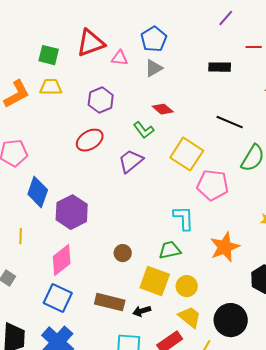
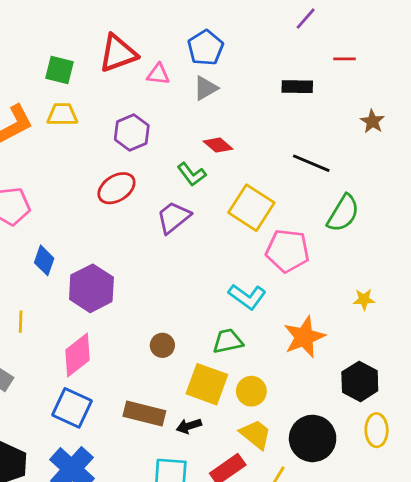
blue diamond: (38, 192) -> (44, 260), size x0.7
cyan L-shape: (184, 218) -> (247, 297), turned 128

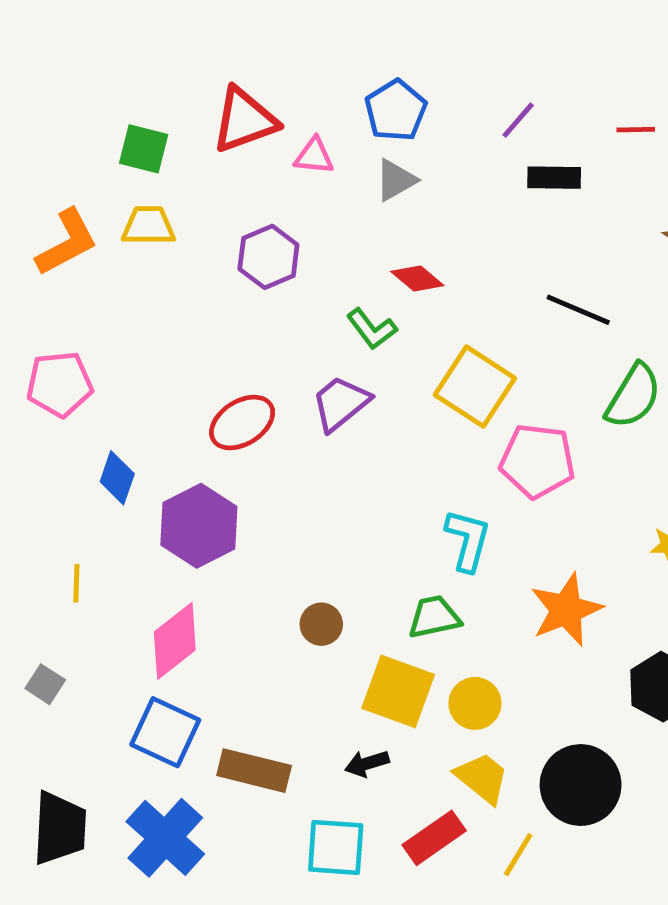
purple line: (306, 19) -> (518, 120), moved
red ellipse: (116, 188) -> (242, 423), moved
cyan L-shape: (247, 297) -> (468, 540), turned -111
brown rectangle: (144, 413) -> (254, 771), moved

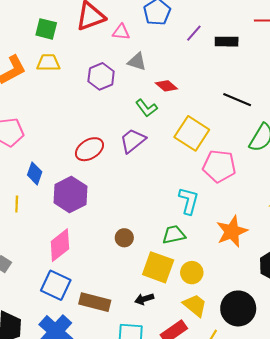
purple line: (518, 120) -> (194, 33), moved
gray triangle: (396, 180) -> (137, 62), moved, turned 48
yellow line: (76, 583) -> (17, 204), moved

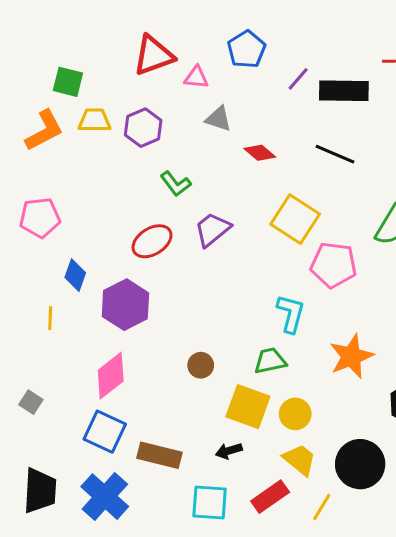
green square: (46, 29) -> (68, 82), moved
black rectangle: (227, 42) -> (344, 91), size x1.5
purple hexagon: (101, 76) -> (143, 128), moved
black line: (237, 100) -> (335, 154), moved
green L-shape: (146, 108) -> (176, 184), moved

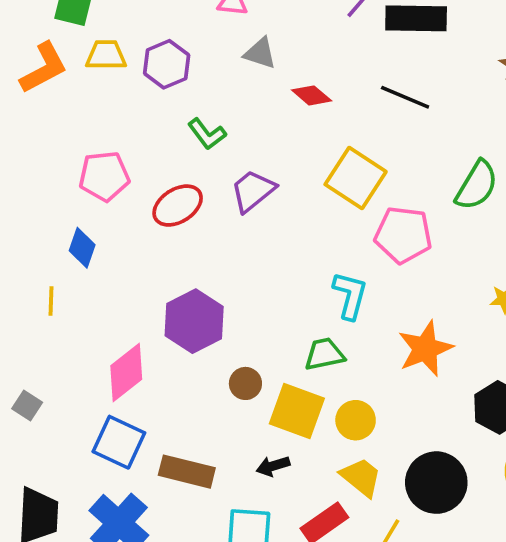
pink pentagon: (40, 218) -> (104, 176), moved
purple hexagon: (125, 305) -> (194, 321), moved
brown circle: (201, 365) -> (245, 383), moved

